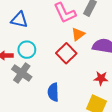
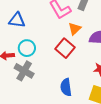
blue semicircle: (53, 92) -> (66, 87), moved

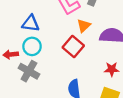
blue triangle: (17, 20) -> (31, 23), moved

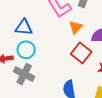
red square: (73, 47) -> (81, 53), moved

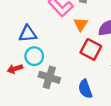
gray cross: (24, 74) -> (49, 77), moved

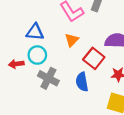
orange triangle: (81, 24) -> (72, 40), moved
blue semicircle: (85, 89) -> (82, 82), moved

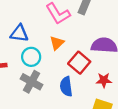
cyan circle: (37, 55) -> (31, 57), moved

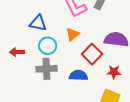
gray cross: (32, 82) -> (46, 69), turned -36
blue semicircle: (66, 87) -> (78, 75), turned 96

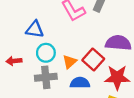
orange triangle: (73, 34) -> (70, 62), moved
red star: (114, 72) -> (117, 77), size x1.6

